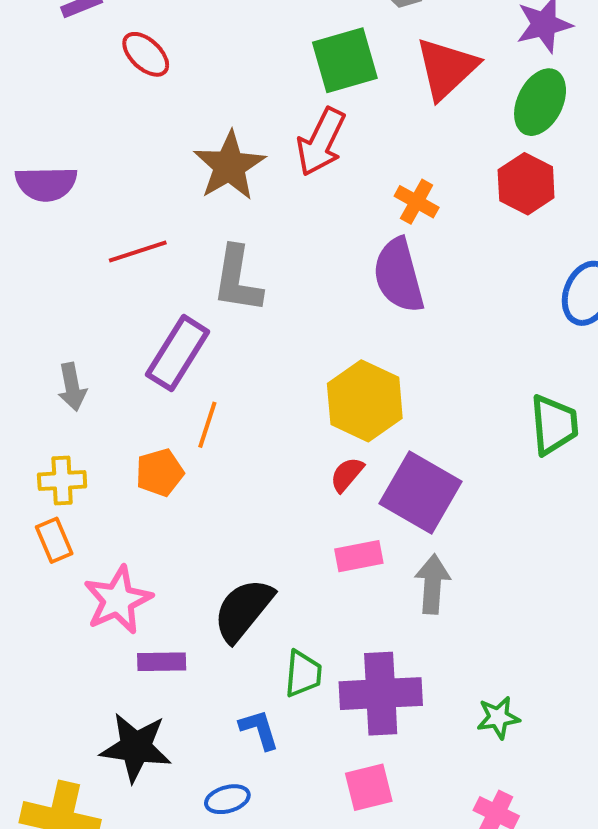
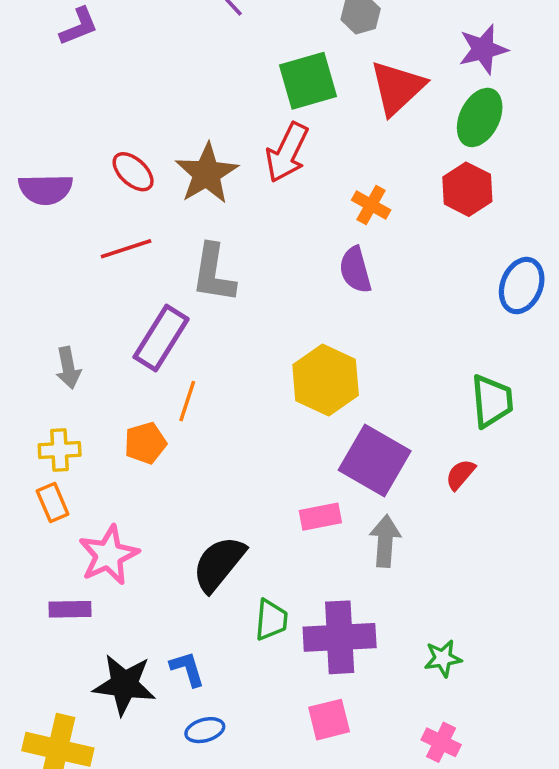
red ellipse: (146, 54) -> (133, 172), moved
purple semicircle: (399, 275) -> (355, 270), size x0.7
red semicircle: (347, 475) -> (460, 475), moved
purple rectangle: (162, 662) -> (70, 609), moved
blue L-shape: (259, 729) -> (187, 669), moved

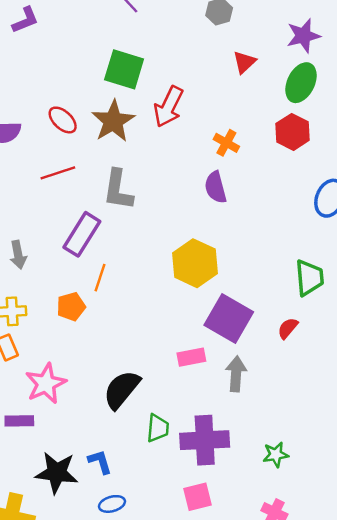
green square: (308, 81) -> (124, 69), moved, turned 33
red triangle: (397, 88) -> (244, 62), size x0.6

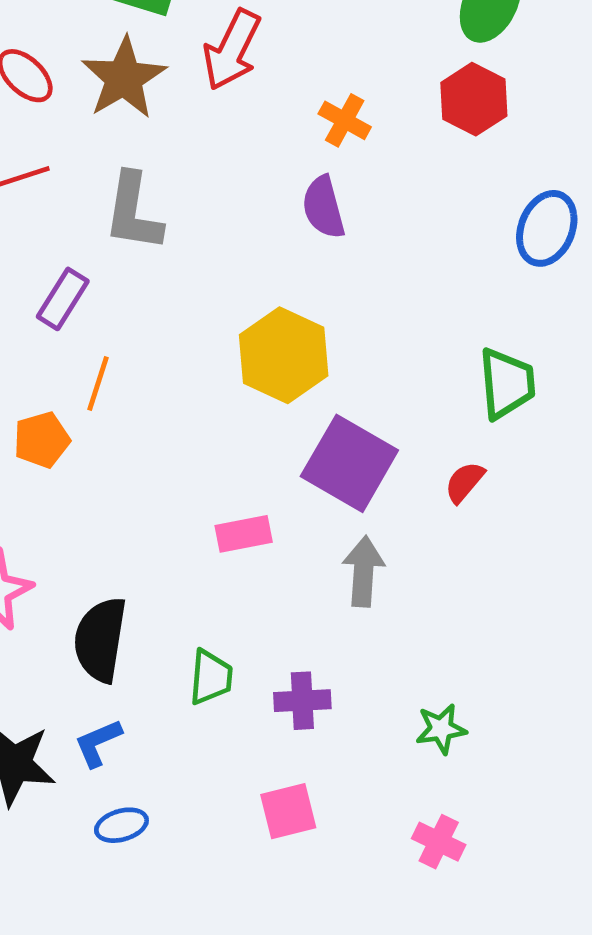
purple rectangle: (82, 234) -> (63, 299), size x0.7
pink rectangle: (191, 357) -> (244, 534), moved
black semicircle: (122, 390) -> (100, 640), moved, turned -30
purple cross: (205, 440) -> (302, 701), size x0.6
blue L-shape: (100, 462) -> (98, 743), turned -96

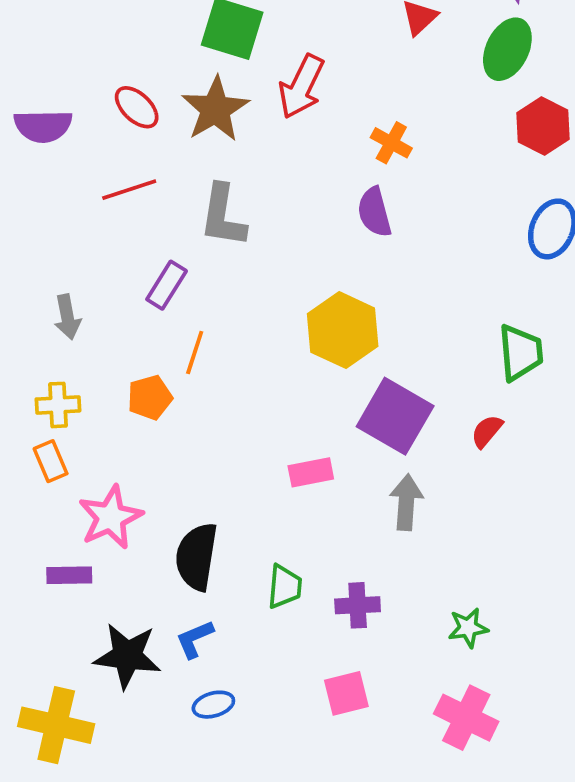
red hexagon: (474, 99) -> (543, 126), moved
pink cross: (439, 842) -> (466, 718), size x1.5

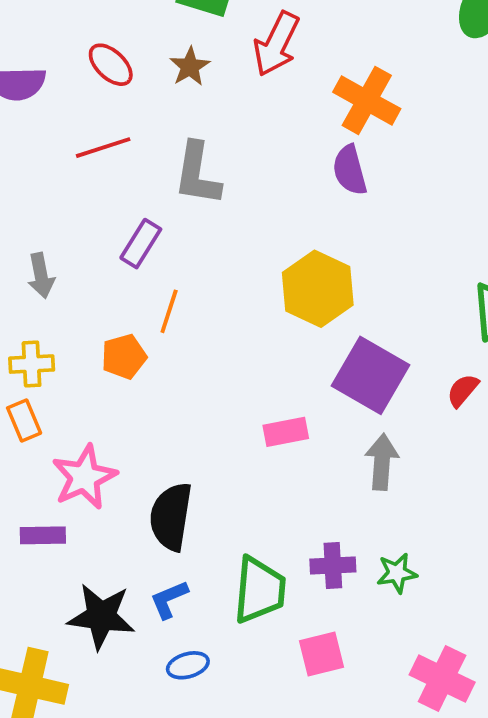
brown star: (215, 109) -> (190, 67), size x0.6
orange cross: (391, 143) -> (367, 100), size x1.6
green trapezoid: (285, 587) -> (259, 590), moved, size x1.5
green star: (468, 628) -> (397, 573), moved

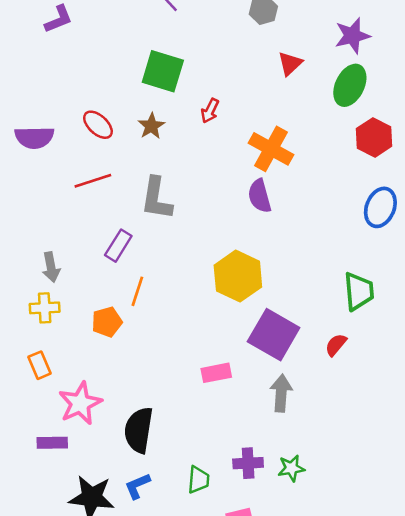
red arrow: (276, 44) -> (210, 111), size x0.6
yellow cross: (32, 364) -> (45, 308), moved
green trapezoid: (259, 590) -> (198, 480), size x0.6

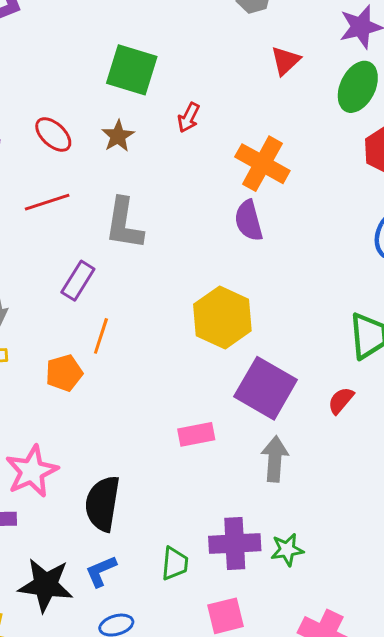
purple cross: (248, 463) -> (235, 544), size x1.4

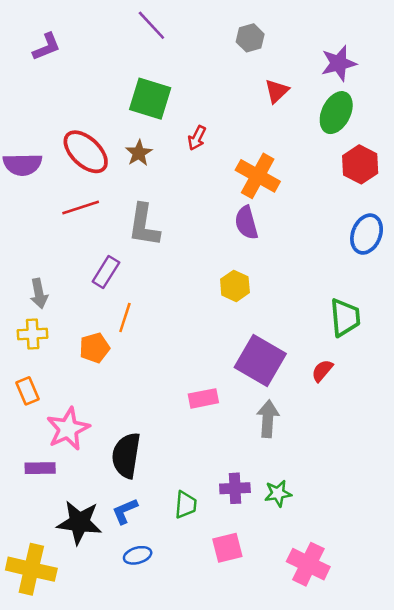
red ellipse: (53, 134) -> (86, 152), size x1.5
yellow hexagon: (222, 317) -> (235, 286), moved, size x0.6
purple cross: (235, 544) -> (235, 488), size x0.7

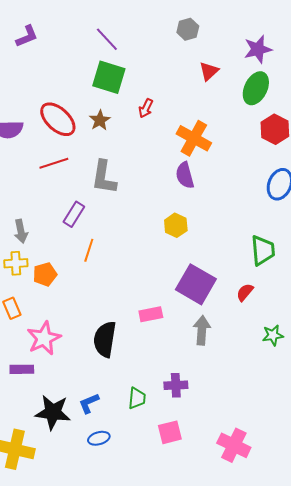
purple line: (151, 25) -> (107, 39), moved
orange pentagon: (95, 348) -> (45, 274), moved
black semicircle: (126, 455) -> (105, 339), moved
green star: (278, 493) -> (273, 335), moved

